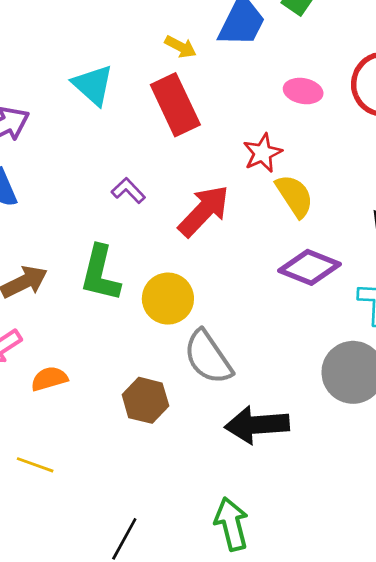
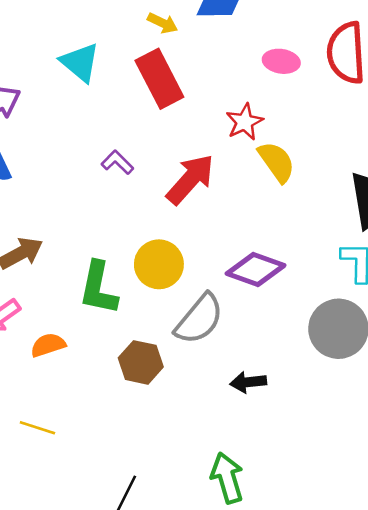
purple diamond: (310, 267) -> (256, 269), moved
green L-shape: (100, 273) -> (98, 288), moved
gray semicircle: (208, 357) -> (199, 319), turned -104
black arrow: (257, 425) -> (248, 382), size x0.6

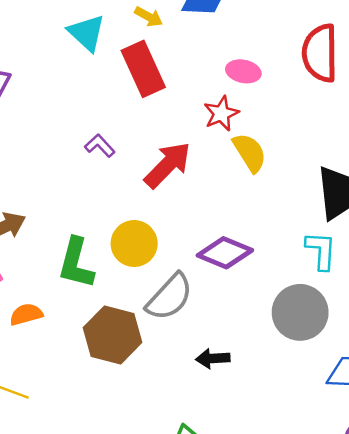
pink ellipse: (281, 61) -> (243, 71), moved
cyan triangle: (80, 62) -> (87, 33), moved
brown hexagon: (141, 362) -> (113, 335), size x1.4

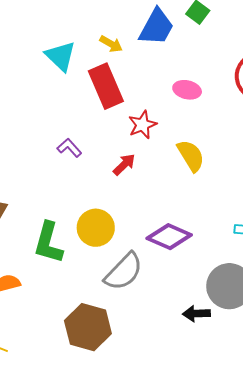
red star: (221, 113) -> (142, 125), moved
red arrow: (168, 165) -> (124, 164), size x0.6
brown hexagon: (113, 335) -> (88, 327), moved
black arrow: (213, 358) -> (196, 314), moved

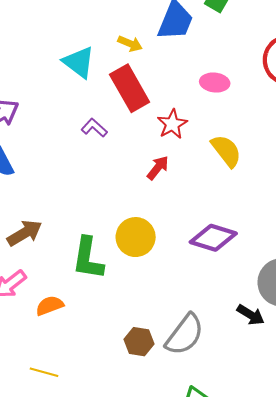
purple L-shape: (69, 148) -> (94, 128), moved
gray semicircle: (124, 272) -> (185, 335), moved
black arrow: (196, 314) -> (251, 315), turned -140
brown hexagon: (88, 327) -> (139, 342), size x0.6

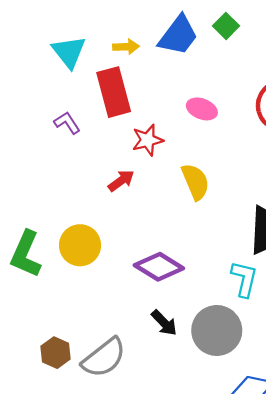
yellow arrow: (130, 44) -> (126, 47), turned -40
black arrow: (251, 315) -> (164, 323), moved

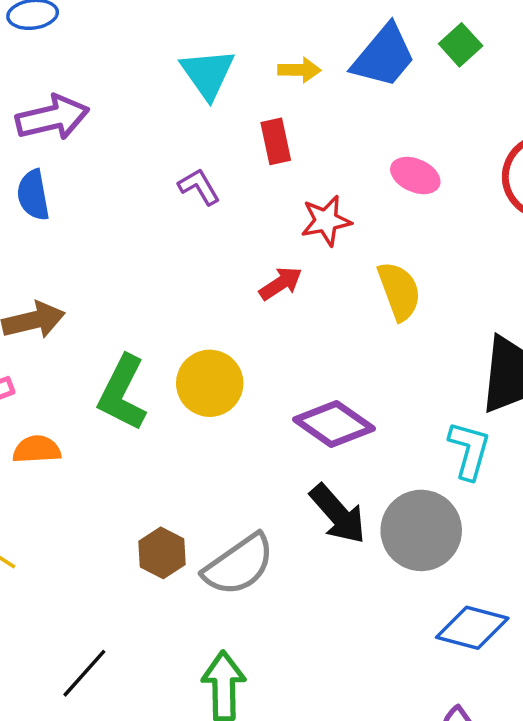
red rectangle: (114, 92) -> (276, 141), size x0.6
black arrow: (164, 323) -> (338, 514), size x1.4

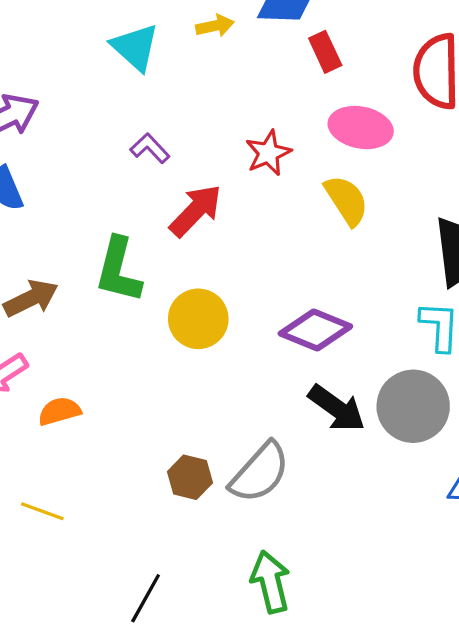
red rectangle: (276, 141) -> (325, 52), moved
pink ellipse: (415, 176) -> (361, 128), moved, size x1.4
red arrow: (281, 283) -> (196, 211), moved, size x1.5
green L-shape: (122, 393) -> (118, 270), moved

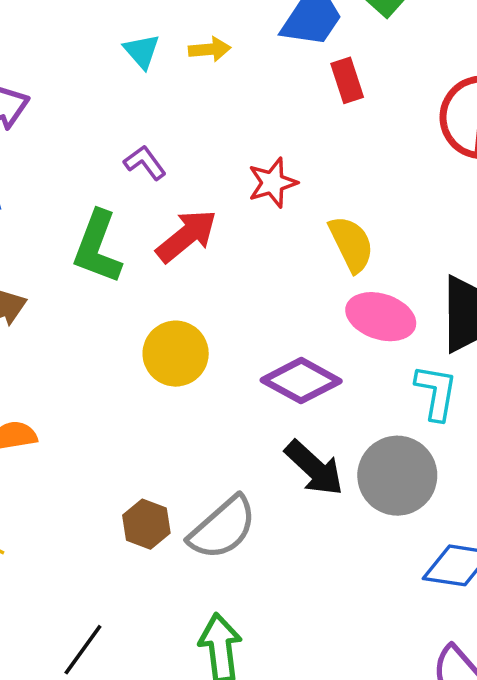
yellow arrow: (215, 26) -> (210, 49), moved
cyan triangle: (135, 47) -> (142, 51), size x0.7
pink ellipse: (361, 128) -> (381, 317), moved
green L-shape: (118, 270) -> (97, 247), moved

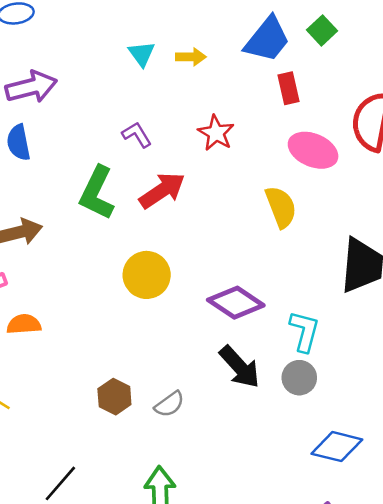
red star: (273, 183) -> (216, 133), moved, turned -30
pink ellipse: (381, 317) -> (313, 150), moved
cyan L-shape: (436, 392) -> (304, 331), moved
gray circle: (397, 476) -> (299, 378), size x0.6
gray semicircle: (223, 528) -> (169, 404), size x0.6

